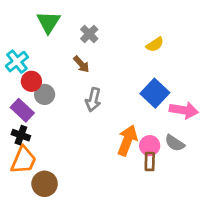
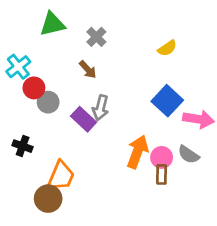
green triangle: (48, 22) -> (52, 24), turned 45
purple rectangle: (22, 110) -> (84, 119), moved
orange trapezoid: (24, 160) -> (61, 176), moved

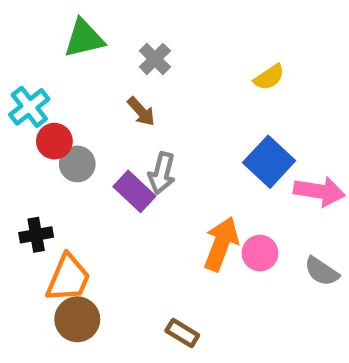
black cross: (23, 146) -> (36, 235), turned -30
gray semicircle: (189, 155) -> (322, 271), moved
brown rectangle: (162, 174) -> (182, 333), moved, turned -60
orange trapezoid: (61, 176) -> (68, 278), moved

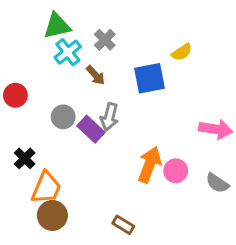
cyan cross: (29, 107) -> (68, 52), moved
red circle: (54, 141) -> (15, 95), moved
blue square: (269, 162) -> (149, 78), moved, turned 36
gray circle: (77, 164) -> (63, 117), moved
black cross: (36, 235) -> (25, 158), turned -35

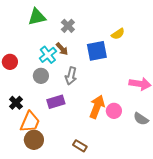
cyan cross: (68, 52) -> (48, 55), moved
purple rectangle: (91, 129) -> (56, 102), moved, turned -60

